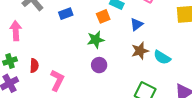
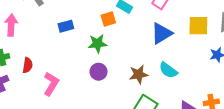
blue rectangle: (66, 14) -> (66, 26), moved
blue triangle: (137, 24) -> (162, 33), moved, size x1.5
brown star: (140, 51) -> (139, 74), moved

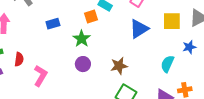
green star: (97, 44) -> (82, 39), turned -30
cyan semicircle: (168, 70) -> (167, 64), moved, turned 78

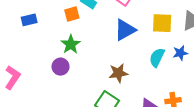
green star: (82, 39) -> (71, 44), moved
cyan semicircle: (167, 64) -> (157, 57), moved
brown star: (119, 66) -> (118, 73), moved

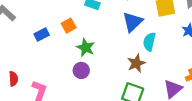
orange square: (72, 14) -> (69, 26), moved
cyan semicircle: (157, 57) -> (149, 42), moved

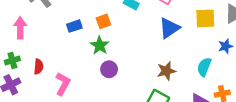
cyan semicircle: (149, 42) -> (204, 67), moved
green star: (86, 48) -> (100, 45), moved

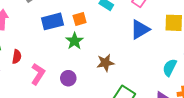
blue rectangle: (74, 26) -> (52, 21), size x1.5
purple circle: (109, 69) -> (68, 78), moved
brown star: (166, 71) -> (105, 63), moved

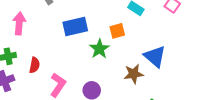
orange square: (80, 19) -> (117, 31), moved
blue triangle: (140, 29) -> (155, 56), moved, turned -50

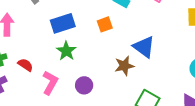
green star: (99, 49) -> (66, 51), moved
red semicircle: (34, 65) -> (25, 65), turned -63

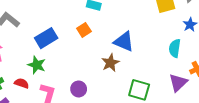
green star: (66, 51) -> (37, 65), moved

